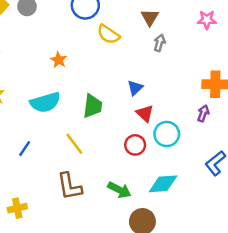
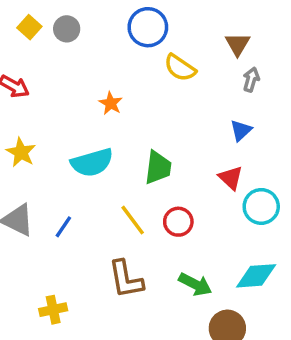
blue triangle: (135, 88) -> (241, 130), moved
red circle: (135, 145) -> (178, 222), moved

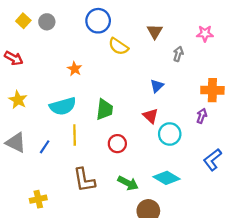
gray arrow: (251, 80) -> (178, 54), moved
yellow line: (133, 220) -> (75, 135), moved, turned 36
cyan diamond: (256, 276) -> (166, 178), turned 35

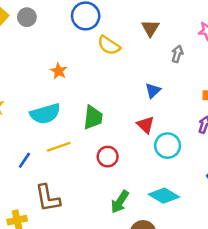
yellow line: (75, 135) -> (59, 147), turned 72
brown L-shape: (84, 180) -> (48, 198), moved
green arrow: (128, 183) -> (120, 202), turned 96

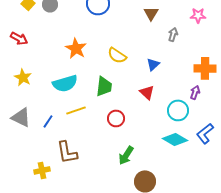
yellow semicircle: (109, 45) -> (117, 55), moved
orange star: (59, 71) -> (76, 48), size x1.5
cyan circle: (168, 146) -> (178, 110), moved
cyan diamond: (164, 196) -> (175, 139), moved

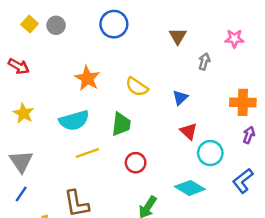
red triangle: (147, 92) -> (189, 131), moved
purple arrow: (195, 92) -> (249, 135), moved
gray triangle: (21, 117) -> (21, 161), turned 30
blue line: (48, 121) -> (21, 194), moved
cyan diamond: (175, 139) -> (190, 188), moved

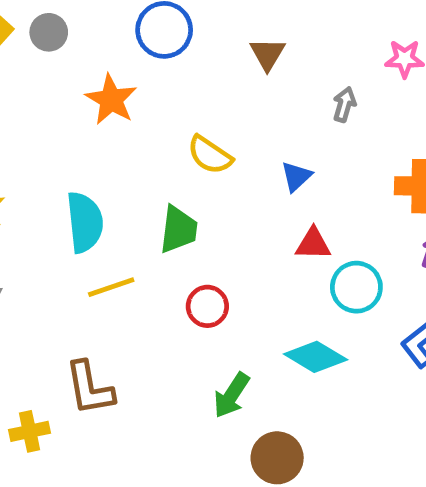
brown triangle: (178, 36) -> (267, 54), moved
orange star: (87, 78) -> (111, 100), moved
cyan semicircle: (74, 120) -> (85, 222), turned -80
red triangle: (189, 131) -> (313, 244), turned -42

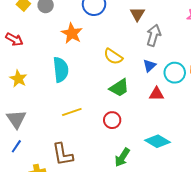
gray arrow: (344, 104) -> (154, 35), moved, size x1.5
cyan semicircle: (85, 222) -> (61, 70), moved
green trapezoid: (179, 229) -> (119, 88), moved, turned 50
cyan circle: (356, 287) -> (175, 73), moved

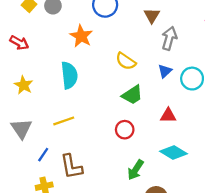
red triangle: (157, 94) -> (168, 116), moved
yellow line: (72, 112) -> (64, 121), moved
blue line: (16, 146) -> (43, 155), moved

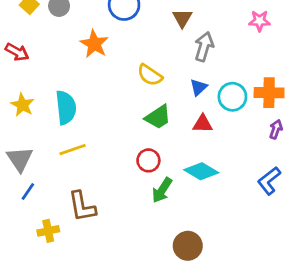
cyan semicircle: (69, 75) -> (66, 108), moved
red triangle: (168, 116) -> (203, 124), moved
cyan diamond: (174, 152) -> (201, 171), moved
blue line: (43, 155) -> (28, 192), moved
green arrow: (136, 170) -> (162, 190), moved

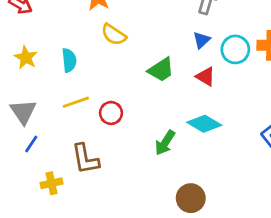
yellow semicircle: (150, 75) -> (114, 35), moved
cyan semicircle: (66, 108) -> (69, 60), size x0.7
red triangle: (203, 124) -> (206, 76), turned 30
red circle: (148, 160) -> (111, 113), moved

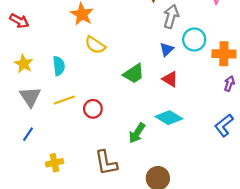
cyan circle: (235, 49) -> (194, 40), moved
gray triangle: (23, 112) -> (30, 97), moved
brown L-shape: (85, 159) -> (106, 163), moved
yellow cross: (52, 183) -> (54, 163), moved

